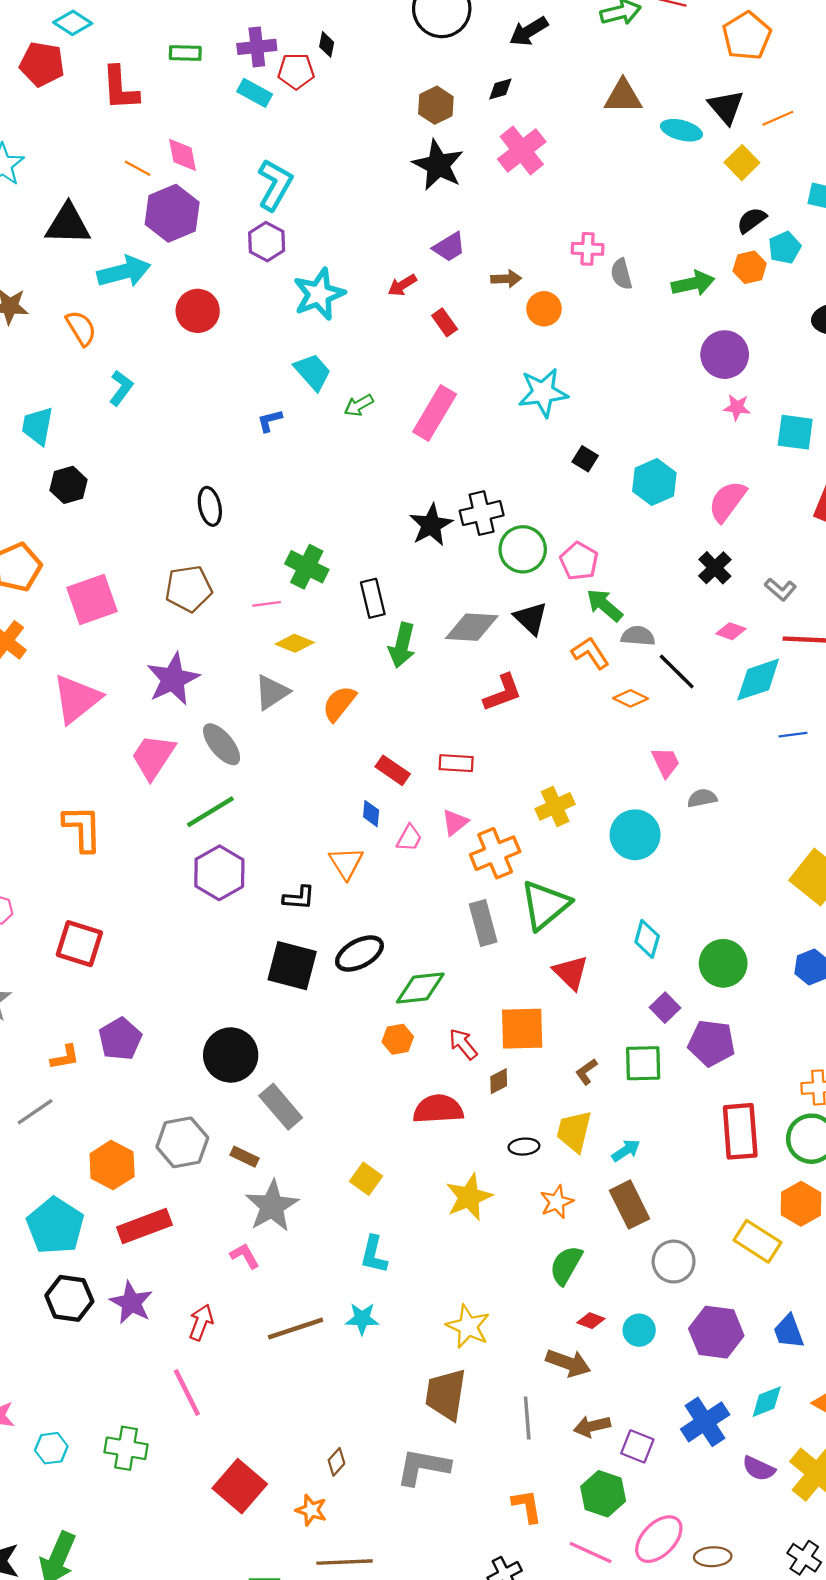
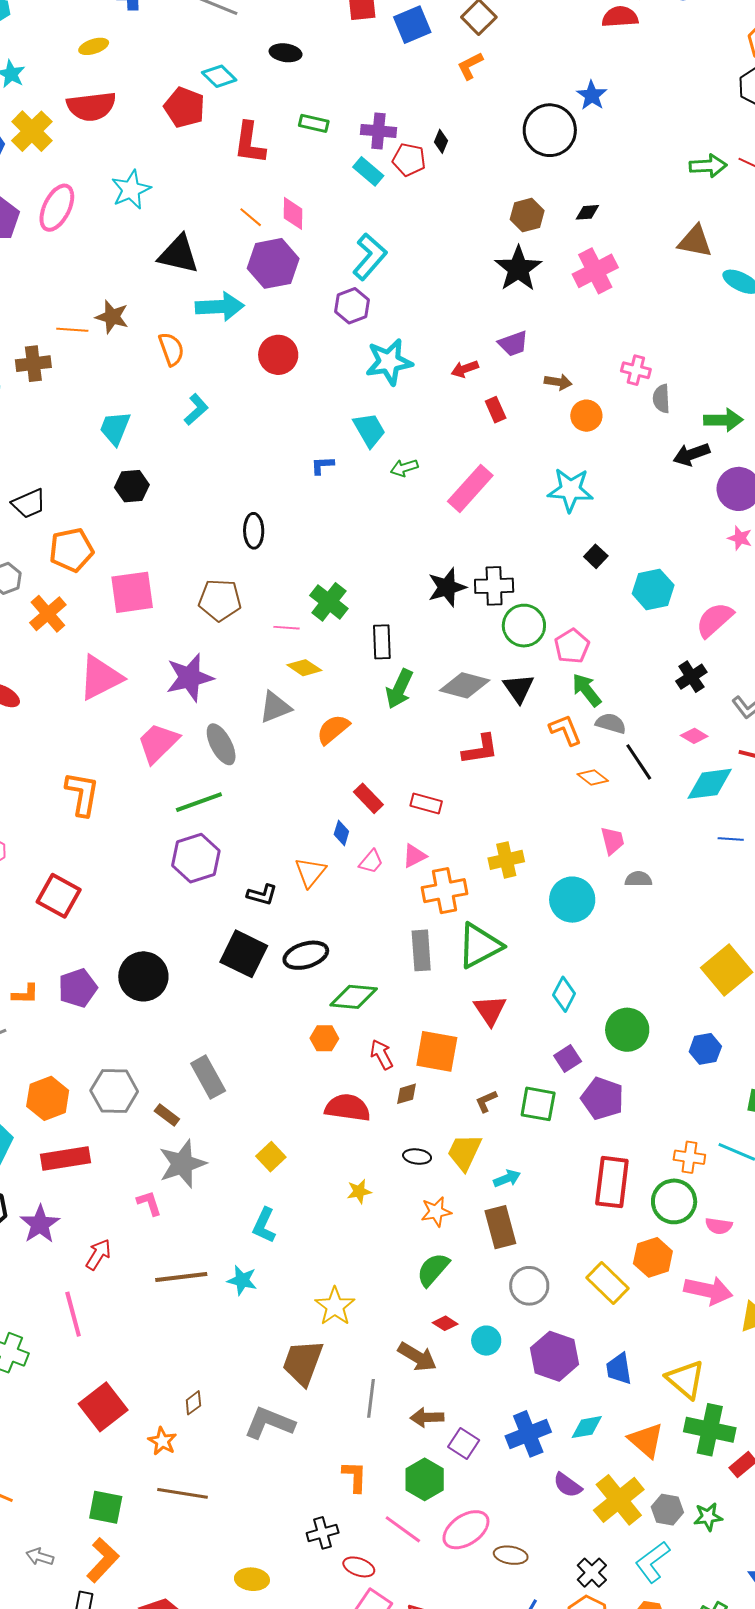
black arrow: (529, 31) -> (691, 454), moved
black circle: (231, 1055) -> (143, 976), moved
yellow star: (469, 1197) -> (359, 1191), size x0.6

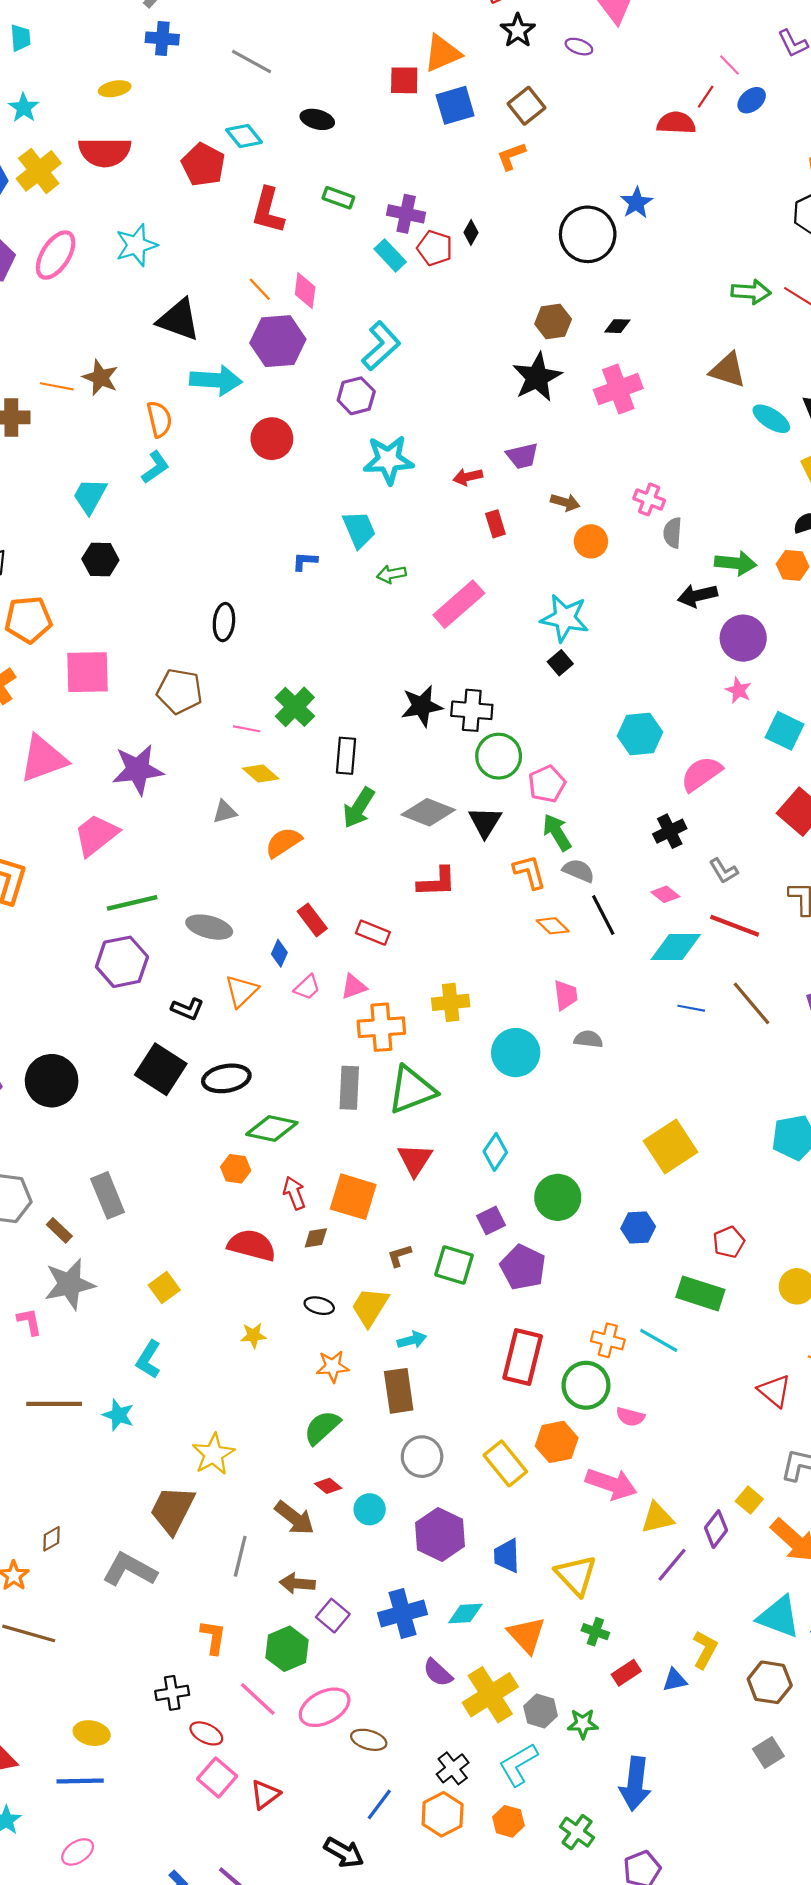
cyan L-shape: (196, 409) -> (155, 467), moved
black square: (596, 556) -> (560, 663), moved
gray triangle: (275, 707) -> (225, 812), size x0.7
gray ellipse: (221, 744) -> (209, 927), moved, turned -54
green cross: (710, 1430) -> (595, 1632), size x0.5

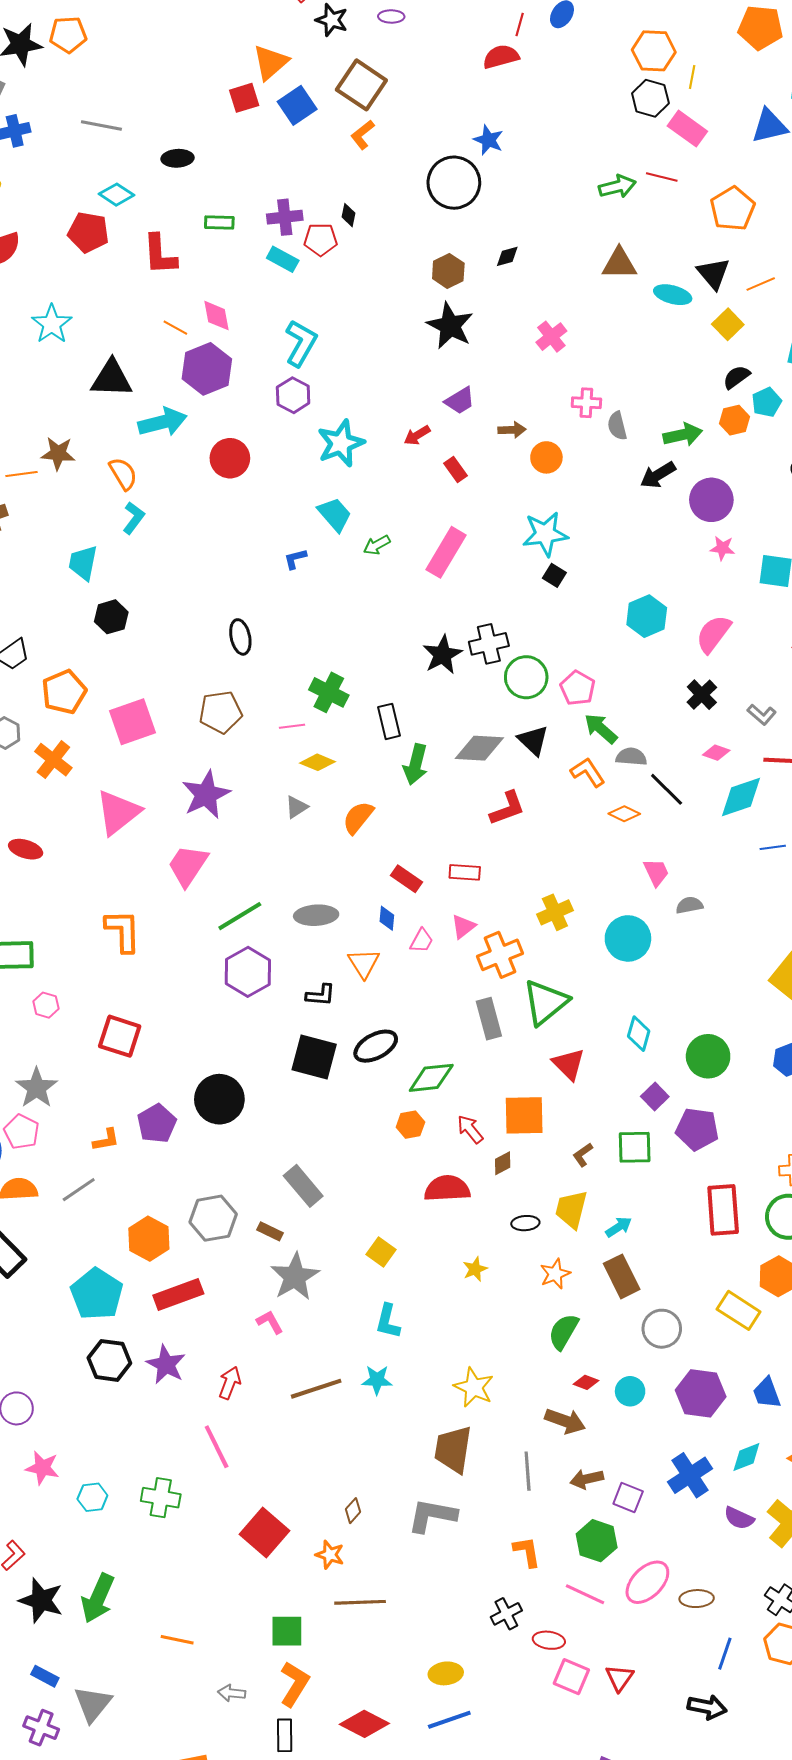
brown square: (526, 106) -> (361, 85), size x1.4
pink cross: (618, 389) -> (551, 337), moved, size x0.7

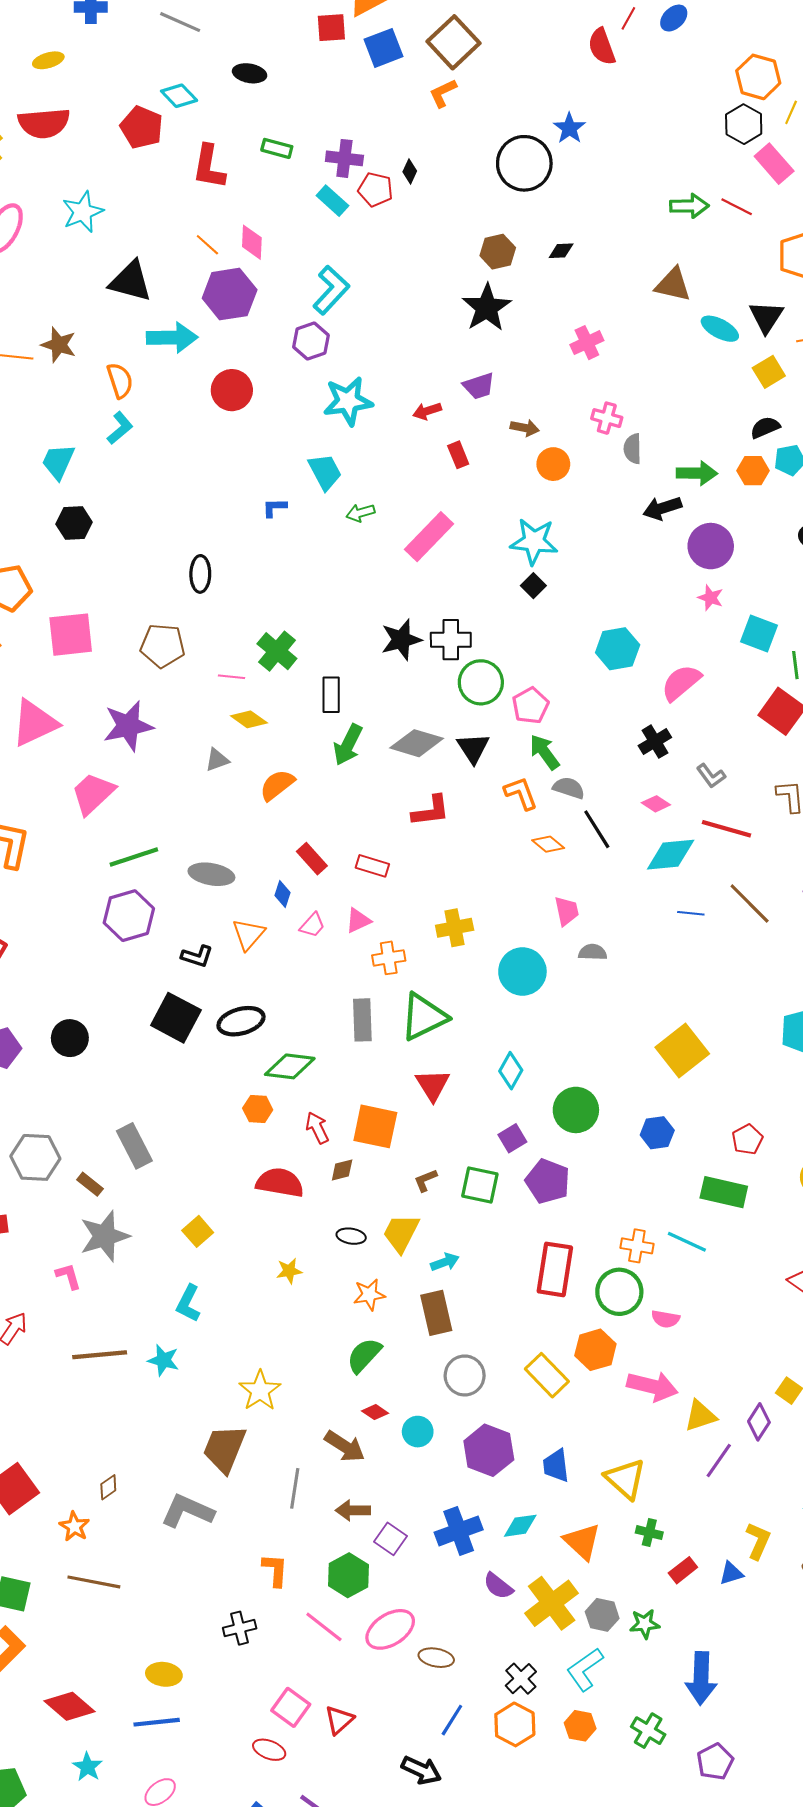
red semicircle: (501, 57) -> (602, 47), turned -108
orange cross: (500, 955) -> (389, 958), size x0.7
black circle: (219, 1099) -> (70, 1038), size x0.7
red ellipse: (549, 1640) -> (269, 1750), moved

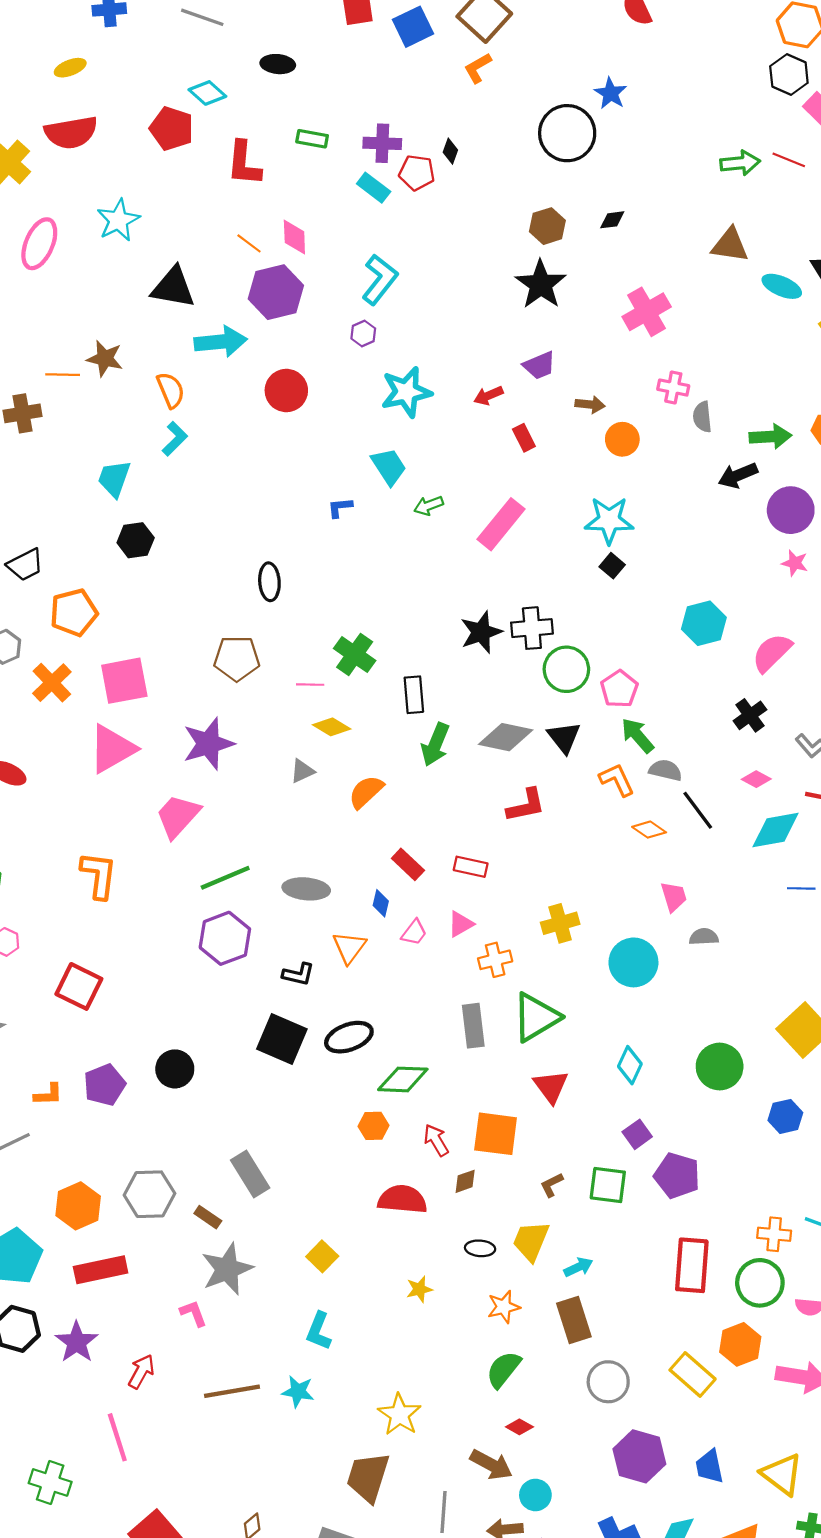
purple hexagon: (311, 341) -> (363, 334), size x0.7
pink cross: (587, 343) -> (647, 312), size x1.4
pink square: (71, 635) -> (124, 681), moved
green circle: (576, 1110) -> (720, 1067), moved
cyan circle: (418, 1432) -> (535, 1495), moved

